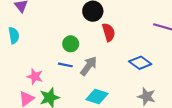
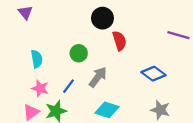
cyan semicircle: (14, 35) -> (37, 59), moved
blue line: (65, 65) -> (68, 86), moved, turned -64

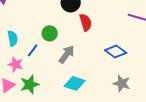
blue line: (68, 86) -> (33, 50), moved

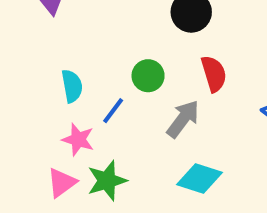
red semicircle: (86, 22) -> (214, 74), moved

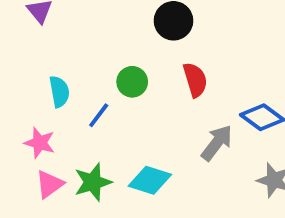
gray arrow: (183, 119) -> (217, 143), moved
pink star: (78, 139) -> (40, 143), moved
cyan diamond: (199, 179) -> (150, 180), moved

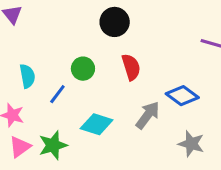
cyan diamond: (150, 180) -> (97, 124), moved

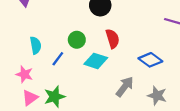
gray arrow: (148, 115) -> (125, 87), moved
cyan diamond: (97, 124) -> (96, 61), moved

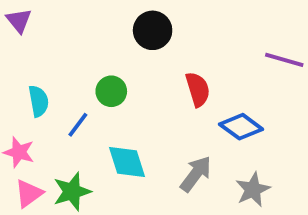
red semicircle: (112, 39) -> (198, 89), moved
cyan diamond: (96, 61) -> (127, 162), moved, turned 55
gray star: (157, 96) -> (253, 190), turned 30

